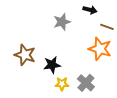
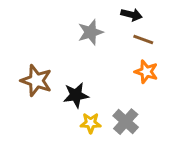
brown line: (107, 27) -> (143, 40), moved
orange star: (100, 49) -> (146, 72), size x0.7

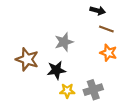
gray star: (91, 32) -> (64, 42), moved
gray cross: (126, 122) -> (93, 90), turned 30

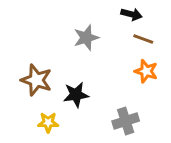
gray star: (64, 42) -> (86, 38), moved
yellow star: (67, 91) -> (48, 122), moved

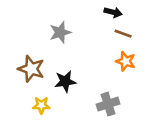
gray star: (86, 38) -> (60, 32), moved

